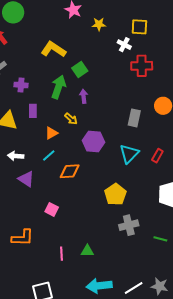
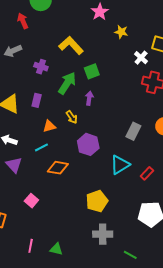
purple cross: (21, 85) -> (41, 67), moved

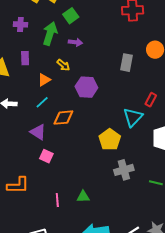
purple arrow: (89, 98) -> (75, 42), turned 104
purple triangle: (14, 165) -> (38, 132), moved
cyan triangle: (120, 165) -> (133, 117), moved

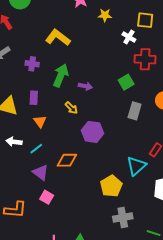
green square: (71, 16) -> (126, 82), moved
orange triangle: (44, 80) -> (40, 121), moved, turned -40
cyan line: (42, 102) -> (36, 149), moved
orange L-shape: (18, 185) -> (15, 210), moved

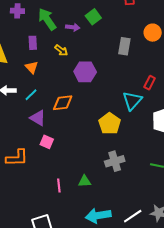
green arrow: (61, 75) -> (47, 19), turned -50
green square: (126, 82) -> (93, 17), moved
purple rectangle: (34, 98) -> (33, 43), moved
gray cross: (123, 218) -> (115, 161), moved

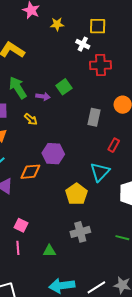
purple hexagon: (85, 72) -> (53, 154), moved
red rectangle: (150, 83) -> (114, 145), moved
pink square: (47, 142) -> (21, 225), moved
pink line: (59, 185) -> (18, 248), moved

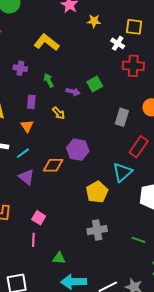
green arrow: (18, 88) -> (49, 80), size x0.6
red rectangle: (114, 145) -> (139, 147), size x1.5
green triangle: (49, 251) -> (59, 258), moved

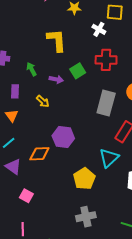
yellow L-shape: (47, 42) -> (57, 40), moved, turned 50
red cross: (133, 66) -> (106, 60), moved
gray rectangle: (122, 117) -> (106, 103), size x1.4
pink square: (39, 218) -> (26, 196), moved

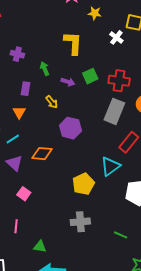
red cross: (106, 60) -> (119, 81), moved
purple hexagon: (63, 137) -> (70, 128), moved

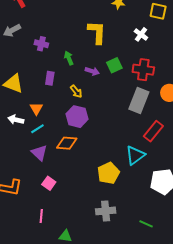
white cross: (116, 37) -> (141, 34), moved
orange triangle: (19, 112) -> (36, 109), moved
purple hexagon: (70, 128) -> (77, 117), moved

